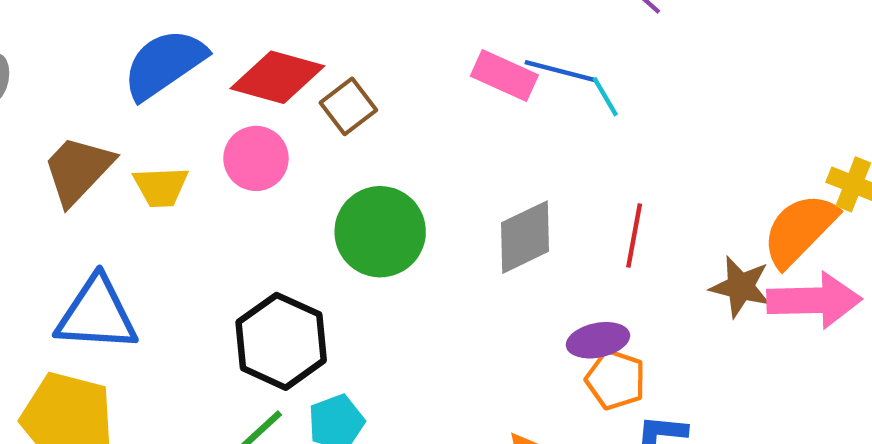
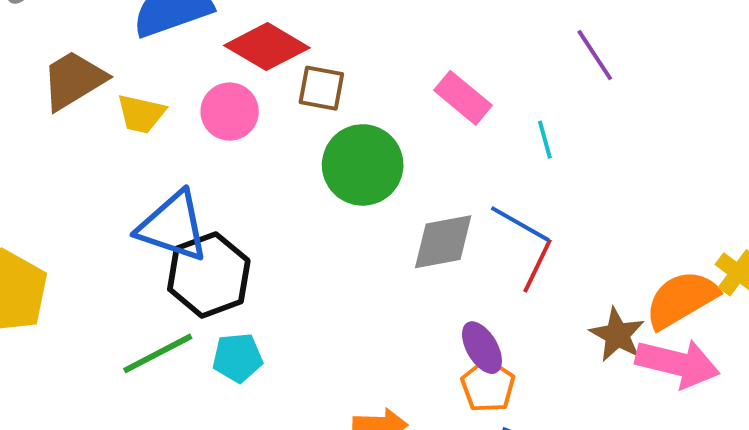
blue line: (561, 71) -> (520, 224), moved
brown square: (348, 106) -> (321, 88), turned 33
green circle: (380, 232) -> (363, 165), moved
blue triangle: (97, 314) -> (173, 226), moved
purple ellipse: (598, 340) -> (482, 348), turned 56

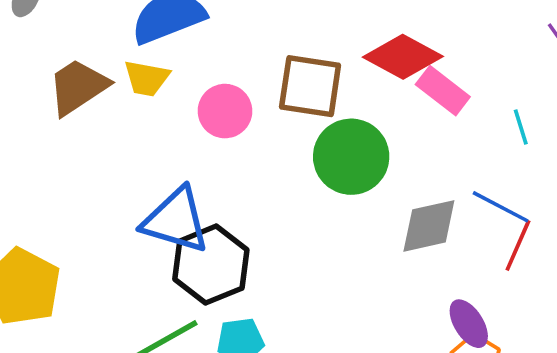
red diamond: (267, 47) -> (403, 57), moved
brown square: (321, 88) -> (310, 86), size x1.5
yellow trapezoid: (141, 114) -> (147, 78), moved

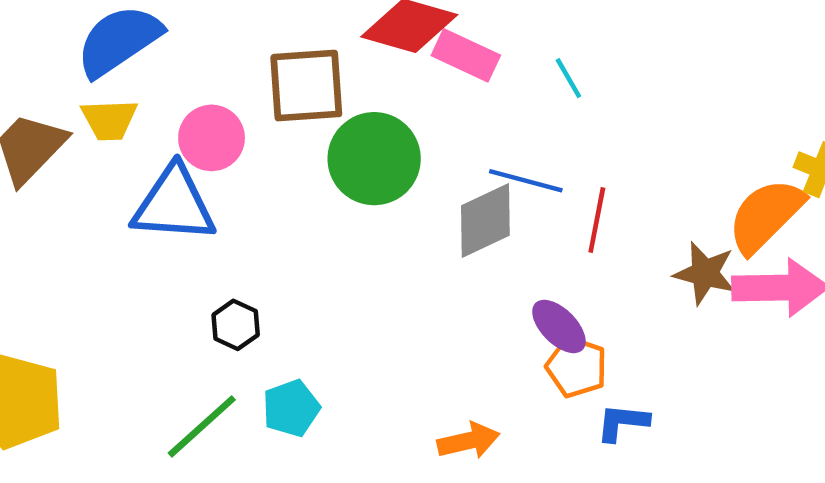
blue line: (501, 207) -> (526, 181), moved
blue triangle: (176, 220) -> (174, 204), moved
black hexagon: (211, 265) -> (236, 325), size x0.5

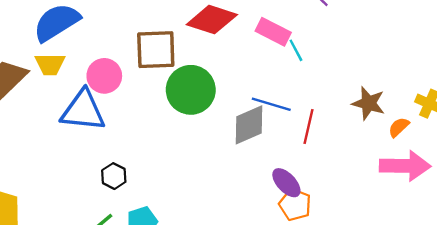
pink rectangle: (466, 55) -> (273, 32), moved
orange semicircle: (766, 216) -> (399, 127), size x0.5
brown star: (705, 273) -> (369, 103), moved

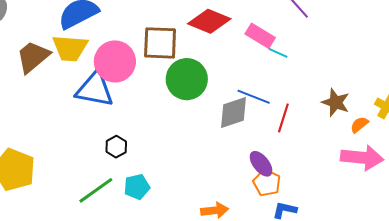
cyan line: (296, 50) -> (278, 53), turned -42
yellow trapezoid: (50, 64) -> (70, 48), size x1.4
pink circle: (104, 76) -> (115, 61), size x1.4

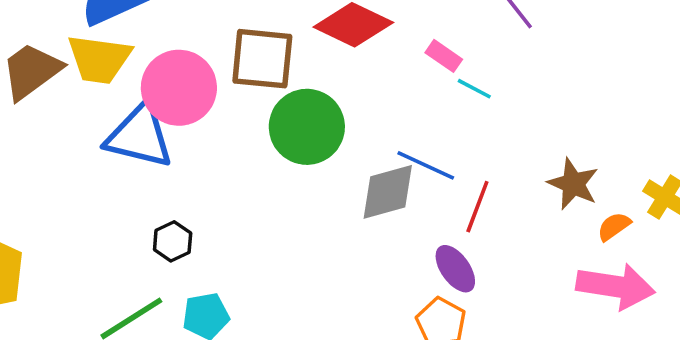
pink rectangle: (260, 36) -> (444, 56), size x0.7
purple ellipse: (261, 164) -> (455, 269), moved

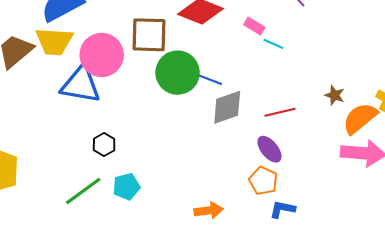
blue line: (426, 165) -> (205, 78), moved
brown star: (573, 184) -> (335, 95), size x0.7
red line: (477, 207) -> (280, 112), turned 60
orange semicircle: (614, 226) -> (360, 118), size x1.8

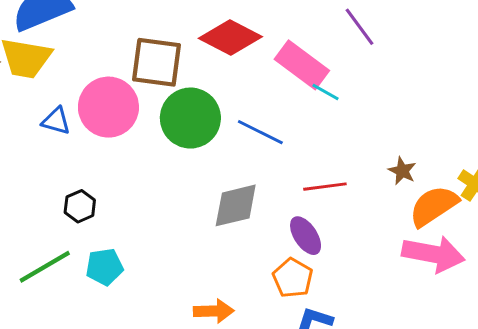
pink rectangle: (254, 26) -> (302, 65), size x1.8
pink circle: (102, 55) -> (108, 107), moved
blue line: (205, 78) -> (260, 132), moved
blue triangle: (81, 85) -> (56, 121), size x0.5
gray diamond: (227, 107) -> (236, 205), moved

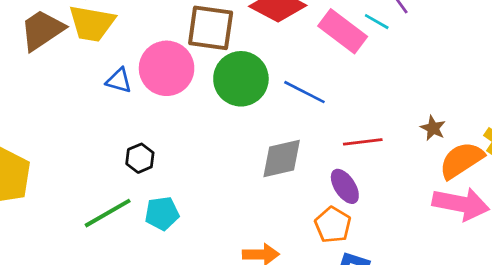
cyan line: (325, 92) -> (377, 22), moved

